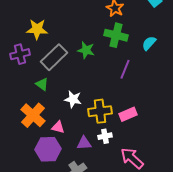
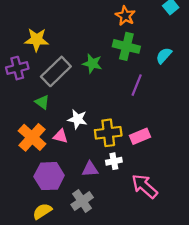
pink triangle: (58, 127) -> (60, 136), moved

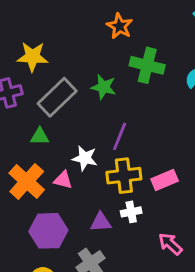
orange star: (125, 16) -> (120, 26), moved
purple line: (137, 85) -> (120, 136), moved
green triangle: (42, 102) -> (40, 136), turned -35
pink arrow: (145, 186) -> (170, 244), size x0.7

